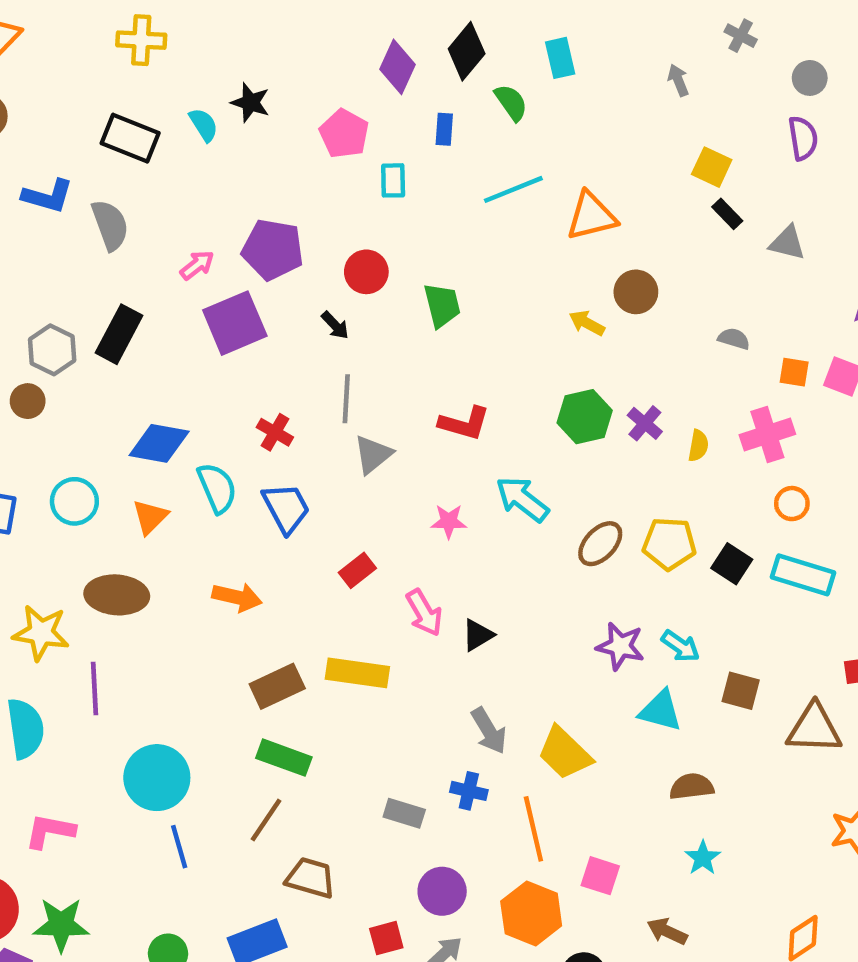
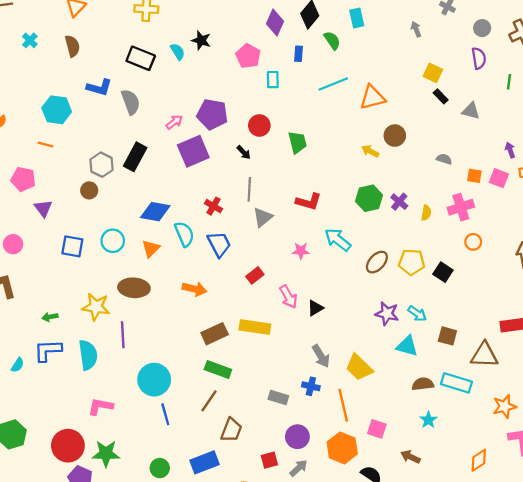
cyan rectangle: (803, 575) -> (456, 383), moved
brown trapezoid: (311, 878) -> (231, 430), turned 95

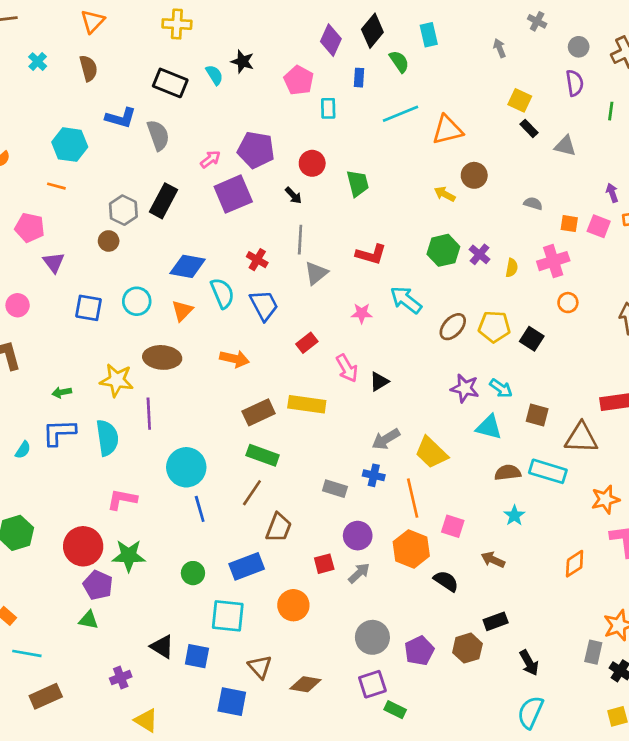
gray arrow: (321, 356) -> (386, 439), turned 90

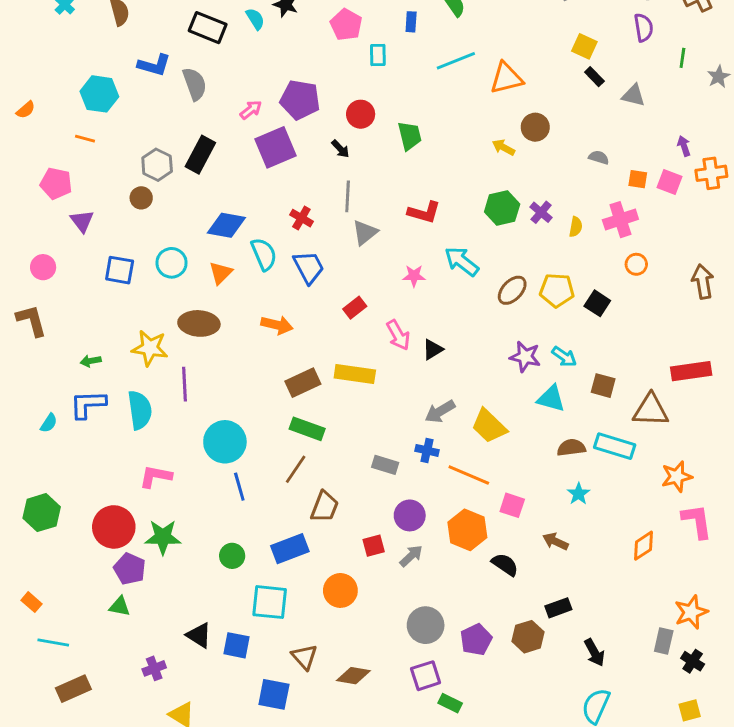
orange line: (413, 498) -> (469, 475), turned -54

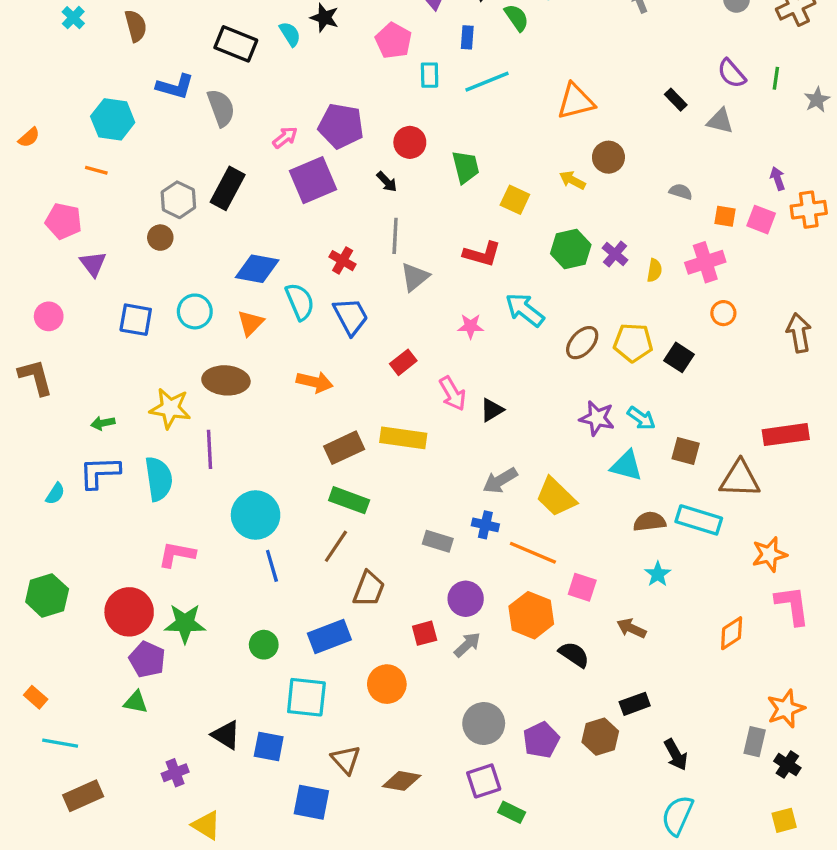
purple semicircle: (643, 28) -> (732, 73), moved, turned 148
yellow square: (584, 46) -> (515, 200), moved
cyan line: (456, 61) -> (487, 82), moved

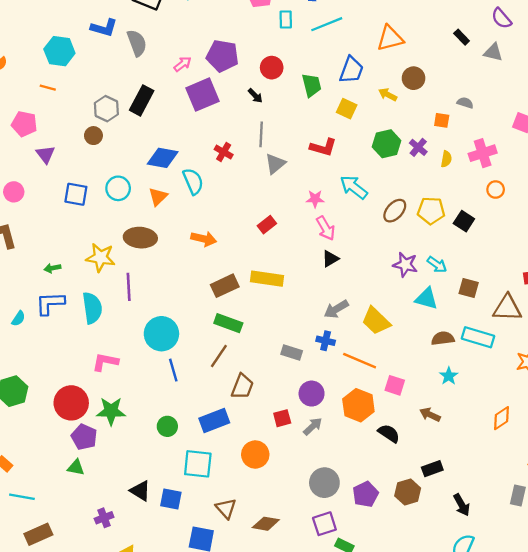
orange square: (725, 216) -> (442, 120), moved
blue trapezoid: (351, 316) -> (351, 70), moved, turned 48
pink arrow: (453, 394) -> (326, 228), moved

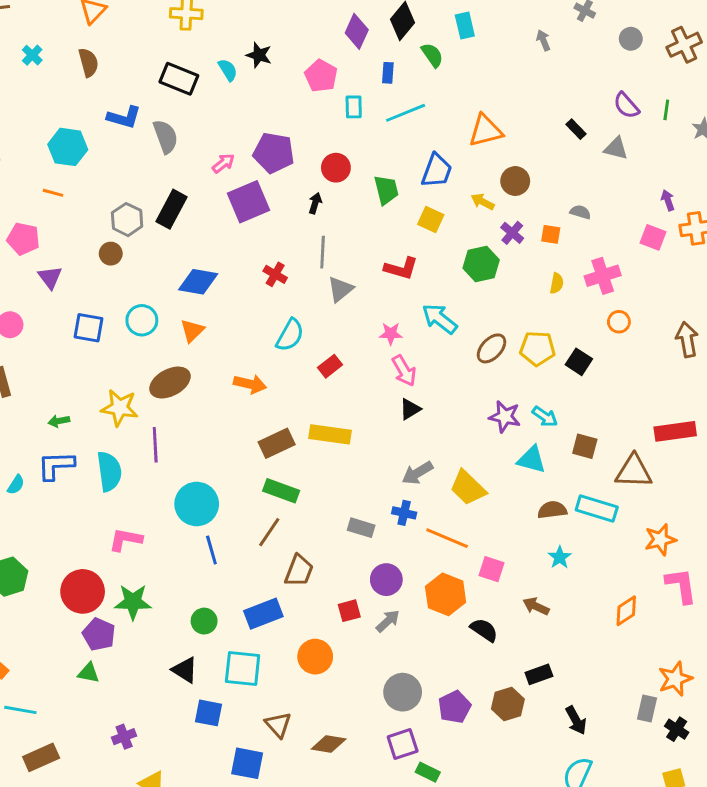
black arrow: (255, 96) -> (315, 203), turned -119
purple cross: (418, 147) -> (512, 233), moved
cyan semicircle: (193, 181) -> (290, 335), moved, turned 52
brown ellipse: (140, 238) -> (170, 383), turned -32
black triangle: (140, 491) -> (185, 670), moved

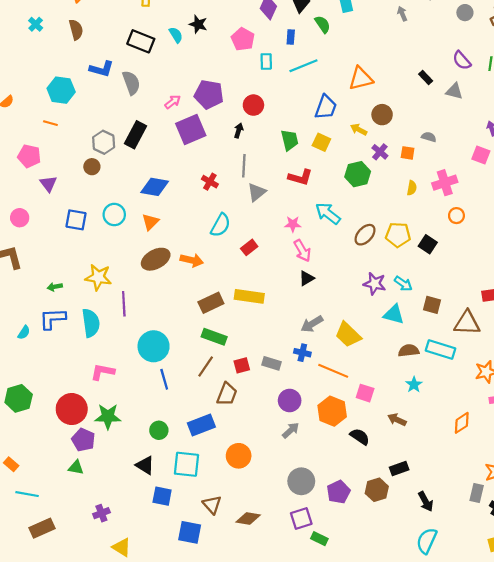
green trapezoid: (386, 190) -> (290, 140), moved
brown ellipse: (170, 383) -> (156, 259), moved
red square: (349, 611) -> (242, 365), moved

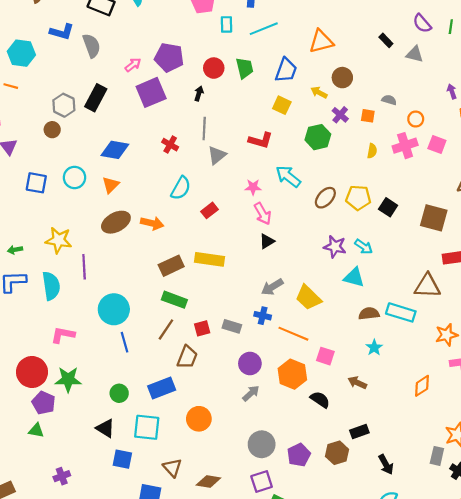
green trapezoid: (290, 140) -> (245, 68), moved
pink square: (481, 155) -> (437, 145), moved
orange circle: (456, 216) -> (416, 119), moved
brown square: (432, 305) -> (434, 218), moved, size x1.5

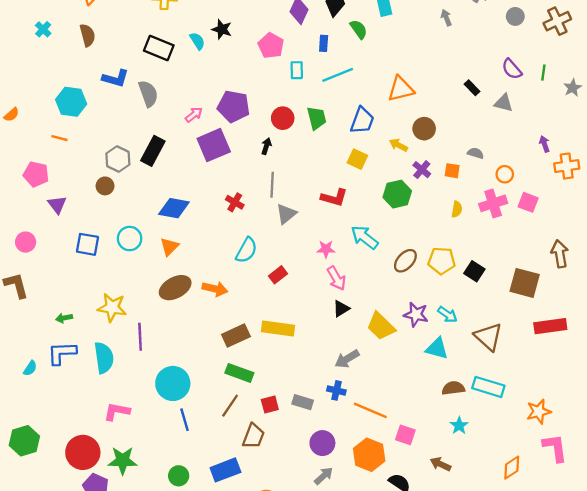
brown triangle: (427, 286) -> (488, 337), moved, turned 40
yellow trapezoid: (308, 298) -> (381, 326), moved

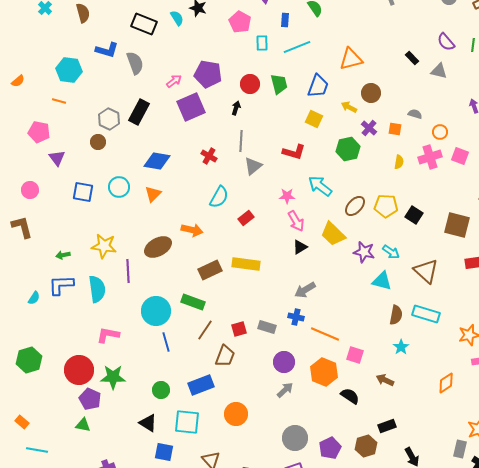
brown ellipse: (175, 288) -> (158, 247), moved
yellow trapezoid: (381, 326) -> (333, 234), moved
green rectangle: (239, 373) -> (193, 302), moved
brown semicircle: (453, 388) -> (396, 315), turned 108

